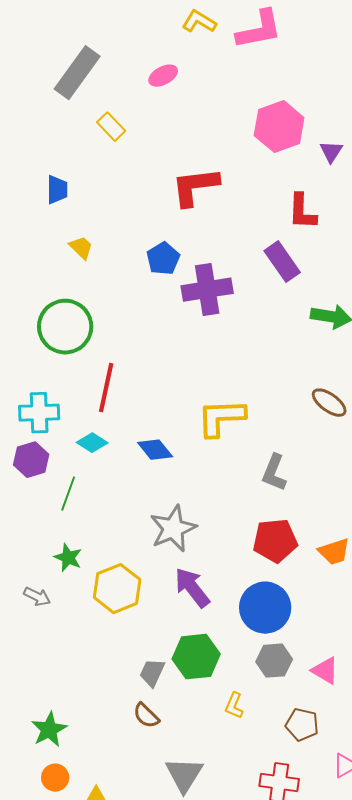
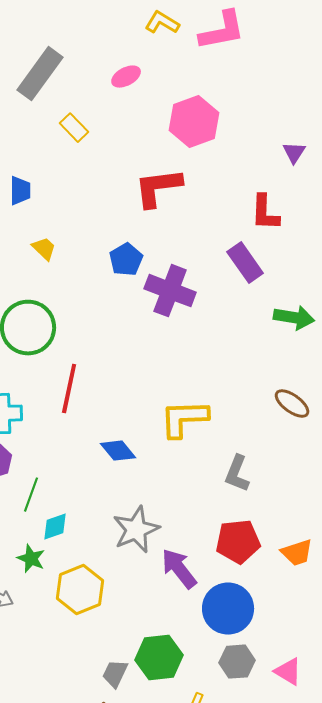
pink hexagon: (279, 127) -> (194, 122), moved
purple cross: (207, 290) -> (170, 291), turned 30
cyan diamond: (92, 443) -> (55, 527), moved, turned -52
purple arrow: (192, 588) -> (179, 569), moved

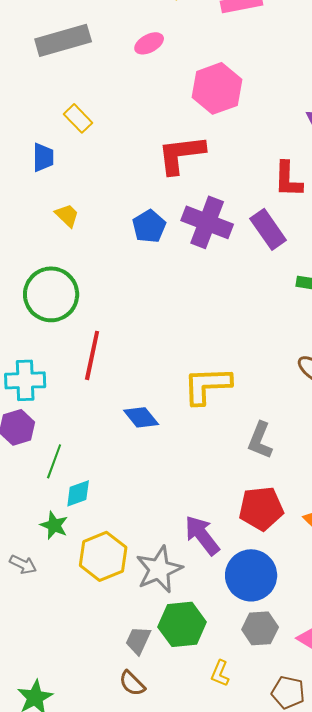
gray rectangle: (40, 74) -> (63, 40), turned 38
yellow rectangle: (74, 128) -> (78, 118), moved
purple cross: (170, 291) -> (207, 222), moved
gray star: (136, 530) -> (159, 569), moved

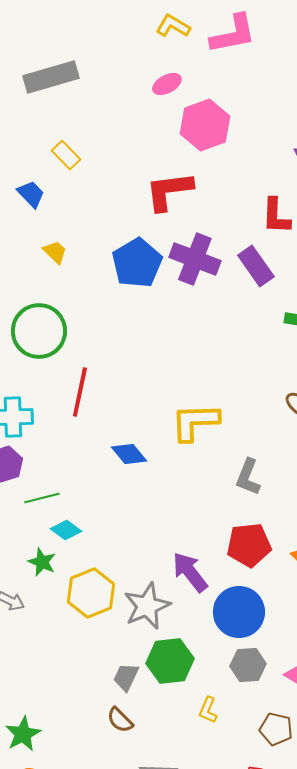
pink ellipse: (149, 43) -> (167, 84), moved
blue trapezoid: (43, 157) -> (31, 194), turned -44
blue pentagon: (149, 226) -> (137, 263), size x1.5
green line: (54, 461) -> (42, 498), turned 56
cyan diamond: (78, 493) -> (66, 530), turned 56

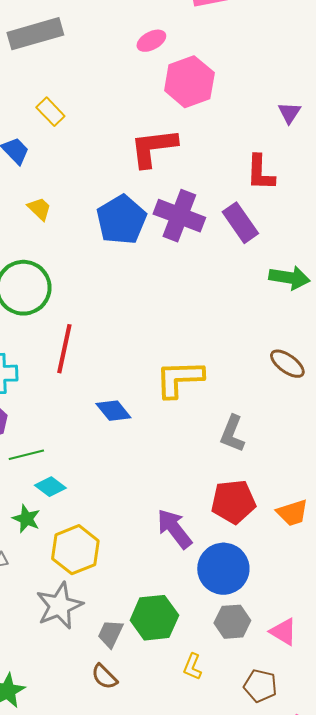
gray star: (147, 606) -> (59, 606), moved

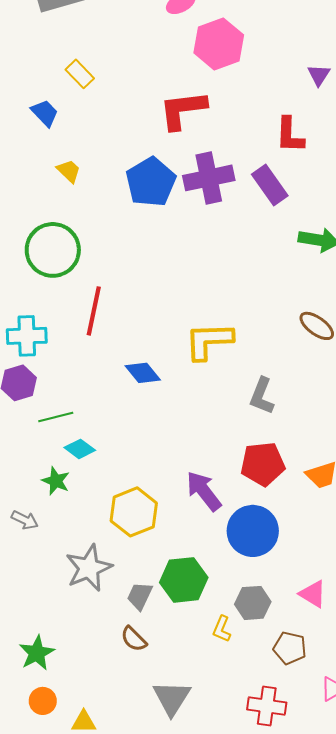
purple cross: (179, 216) -> (209, 178), turned -33
yellow hexagon: (75, 550) -> (134, 512), moved
gray hexagon: (232, 622) -> (253, 603), moved

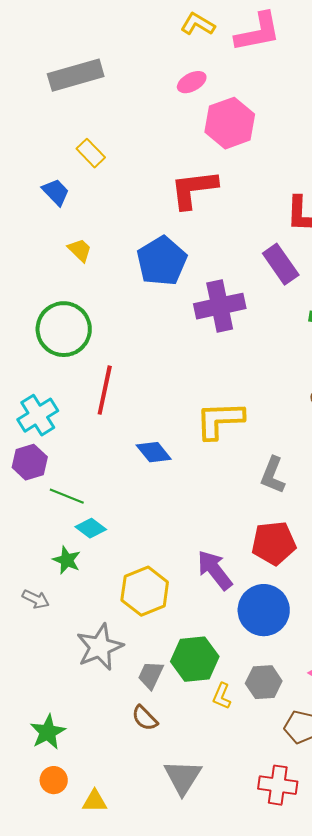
purple cross: (209, 178) -> (220, 306), moved
cyan cross: (27, 336) -> (38, 415), turned -30
green line: (56, 417) -> (67, 496), turned 36
yellow L-shape: (222, 629) -> (222, 696), moved

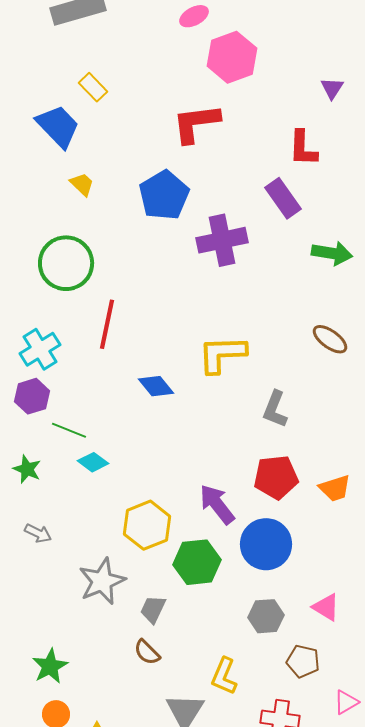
blue trapezoid: (56, 192) -> (58, 126), size x1.6
green star: (67, 560) -> (27, 469), moved
green hexagon: (195, 659) -> (197, 562), moved
yellow L-shape: (222, 696) -> (224, 676), moved, size x1.4

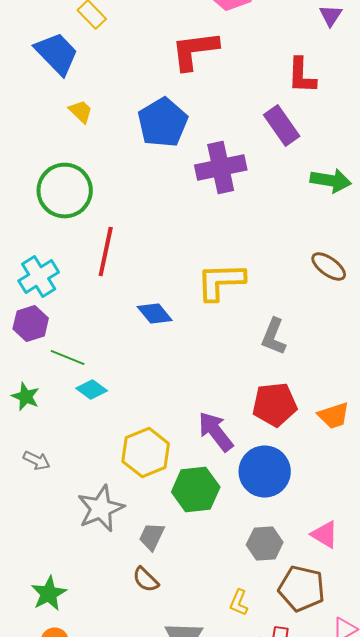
brown pentagon: (303, 661) -> (302, 588), size x1.4
yellow L-shape: (224, 676) -> (239, 602), moved, size x0.7

